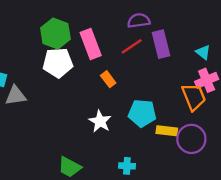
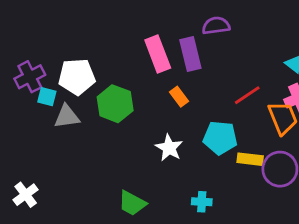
green hexagon: (55, 33) -> (115, 104), moved
purple rectangle: (161, 44) -> (190, 54), moved
red line: (132, 46) -> (247, 95), moved
white pentagon: (58, 63) -> (77, 77), moved

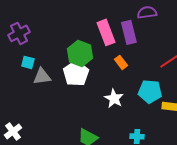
purple cross: (30, 77) -> (19, 33), moved
white pentagon: (77, 77) -> (76, 73), moved, turned -30
green hexagon: (115, 104) -> (80, 53), moved

